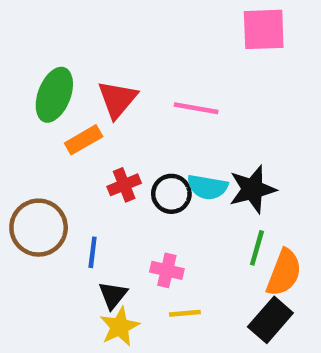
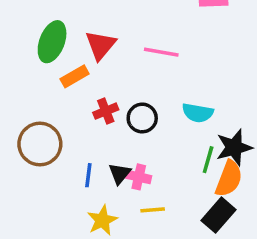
cyan semicircle: (207, 187) -> (198, 113), moved
black star: (252, 189) -> (234, 147), moved
blue line: (93, 252) -> (88, 175), moved
black triangle: (113, 295) -> (120, 173), moved

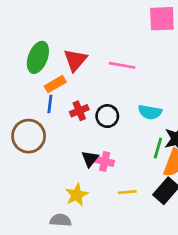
blue line: (88, 175) -> (50, 104), moved
yellow line: (153, 210) -> (127, 192), moved

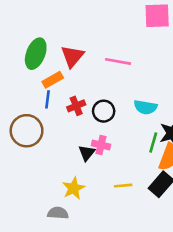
pink cross: (105, 161) -> (101, 145), moved

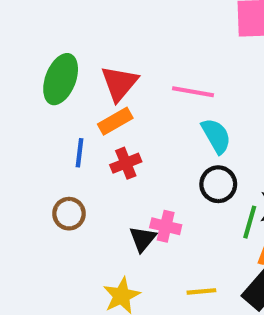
orange rectangle: (53, 80) -> (115, 121), moved
cyan semicircle: (145, 107) -> (216, 136), moved, turned -130
black circle: (104, 111) -> (218, 184), moved
brown circle: (27, 131) -> (69, 214), moved, size x0.6

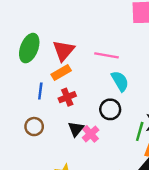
black circle: (218, 184) -> (110, 109), moved
pink cross: (166, 226) -> (91, 134), turned 35
black triangle: (143, 239) -> (76, 129), moved

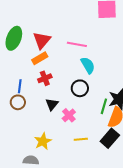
blue line: (40, 91) -> (20, 86), moved
pink cross: (91, 134) -> (69, 115), moved

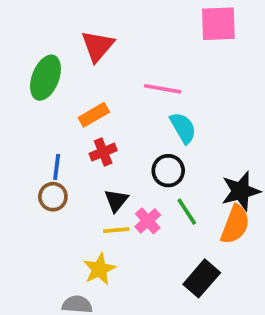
red triangle: (42, 40) -> (98, 46), moved
green line: (104, 106) -> (187, 212), moved, turned -49
black rectangle: (110, 138) -> (202, 278), moved
yellow line: (81, 139) -> (116, 230), moved

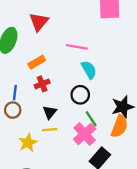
pink cross: (148, 221) -> (85, 134), moved, size x1.5
yellow star: (99, 269) -> (28, 143), moved

